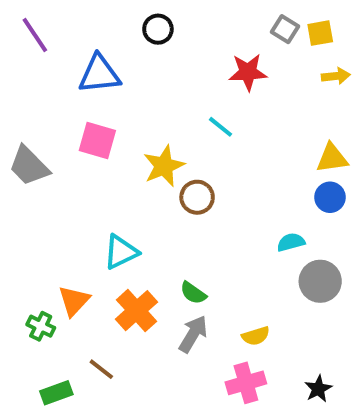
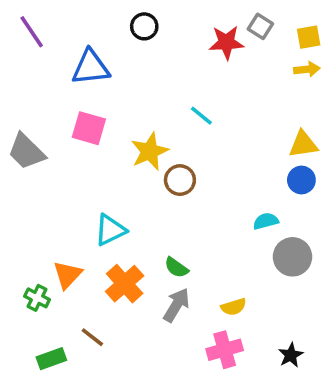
yellow square: (320, 33) -> (309, 37), moved
red star: (248, 72) -> (226, 42), moved

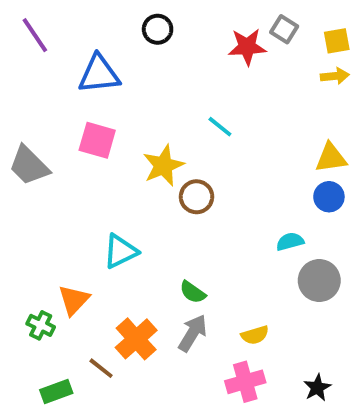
orange cross: (125, 284) -> (136, 339), moved

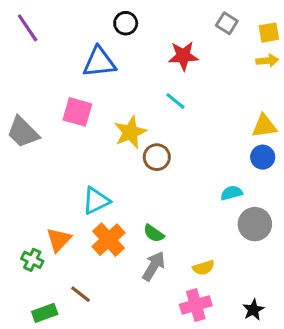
red star: (247, 47) -> (183, 56), moved
blue triangle: (99, 74) -> (99, 62), moved
orange cross: (136, 339) -> (109, 240), moved

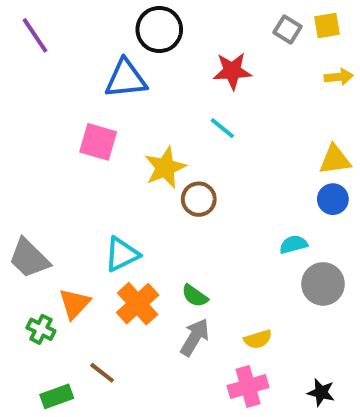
black circle: (126, 23) -> (159, 29), size x1.5
yellow square: (269, 33) -> (327, 26), moved
gray trapezoid: (23, 132) -> (29, 258), moved
black star: (253, 310) -> (321, 392), turned -30

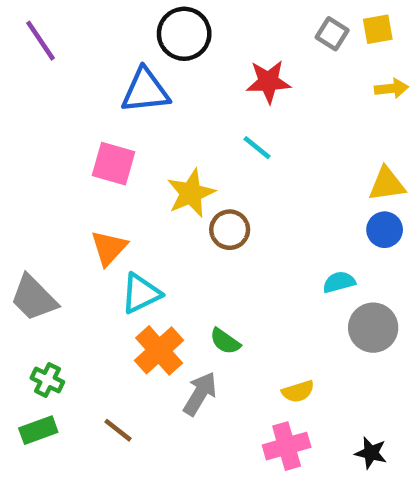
orange triangle: (74, 304) -> (109, 248), moved
gray arrow: (195, 337) -> (200, 394), moved
green rectangle: (57, 396) -> (38, 430), moved

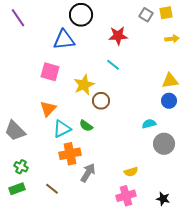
green semicircle: (225, 341) -> (86, 126), moved
orange cross: (159, 350) -> (70, 154), turned 30

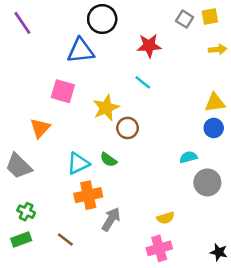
orange triangle: (48, 109) -> (40, 128), moved
black star: (163, 199) -> (219, 252), moved

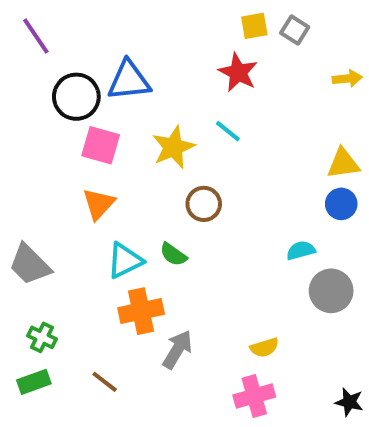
yellow square: (210, 16) -> (254, 26), moved
black circle: (102, 19) -> (76, 97), moved
red star: (149, 46) -> (238, 72), turned 30
yellow star: (106, 108) -> (173, 147), moved
orange triangle: (40, 128) -> (99, 204), moved

